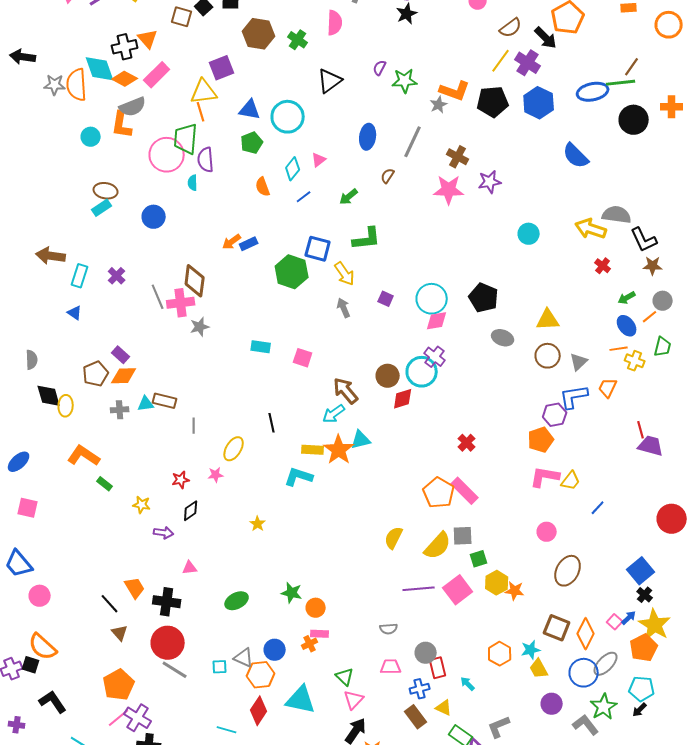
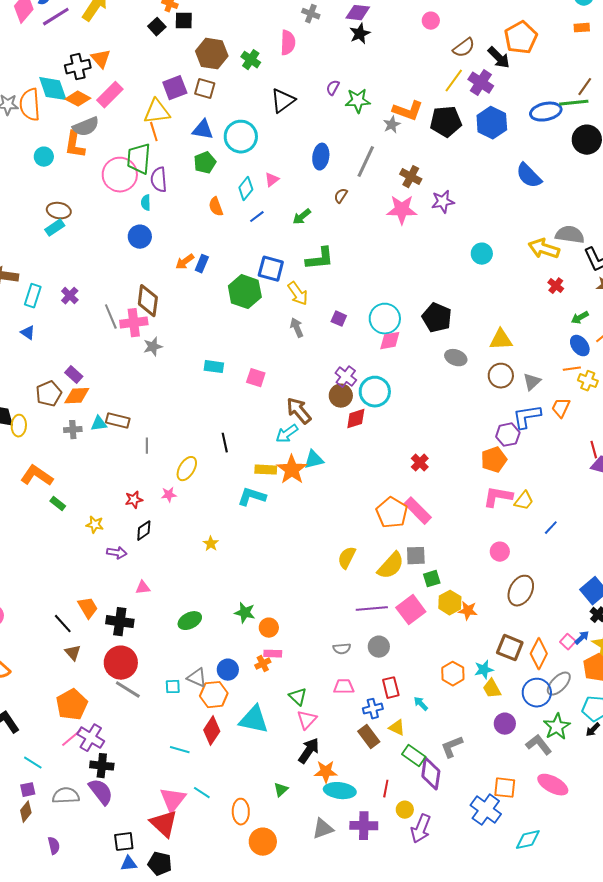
brown square: (182, 17) -> (205, 89), moved
blue circle: (154, 217) -> (140, 237), moved
blue rectangle: (249, 244) -> (202, 264), turned -42
purple cross: (435, 357) -> (346, 377), moved
gray circle: (426, 653) -> (379, 647), moved

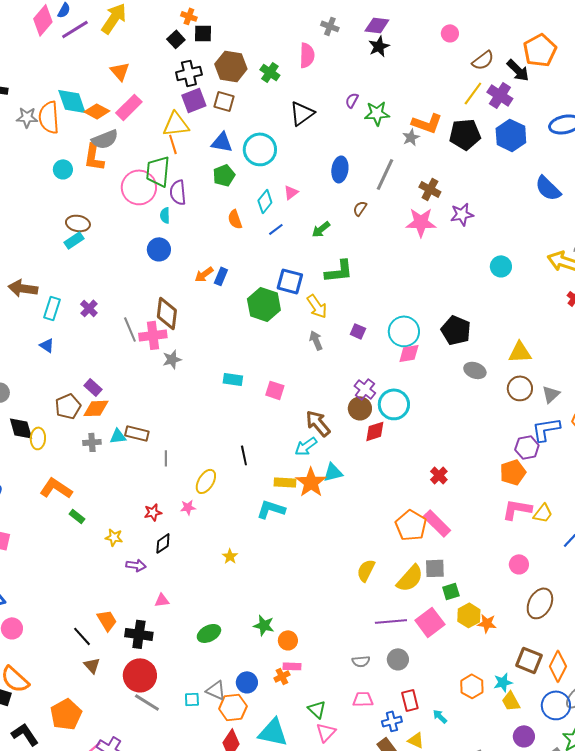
black cross: (78, 67) -> (189, 73), moved
orange pentagon: (72, 705) -> (66, 714), moved

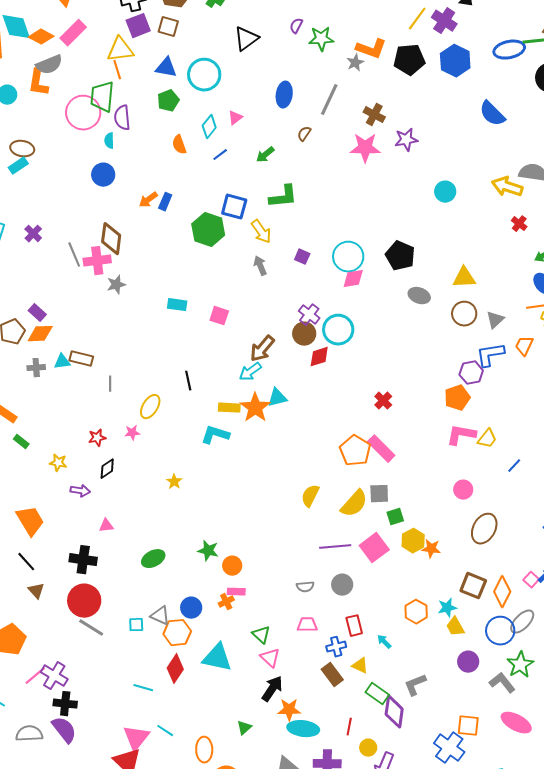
brown arrow: (318, 423) -> (262, 349), turned -100
orange trapezoid: (107, 620) -> (30, 521), moved, size x1.4
pink triangle: (326, 732) -> (270, 658), turned -30

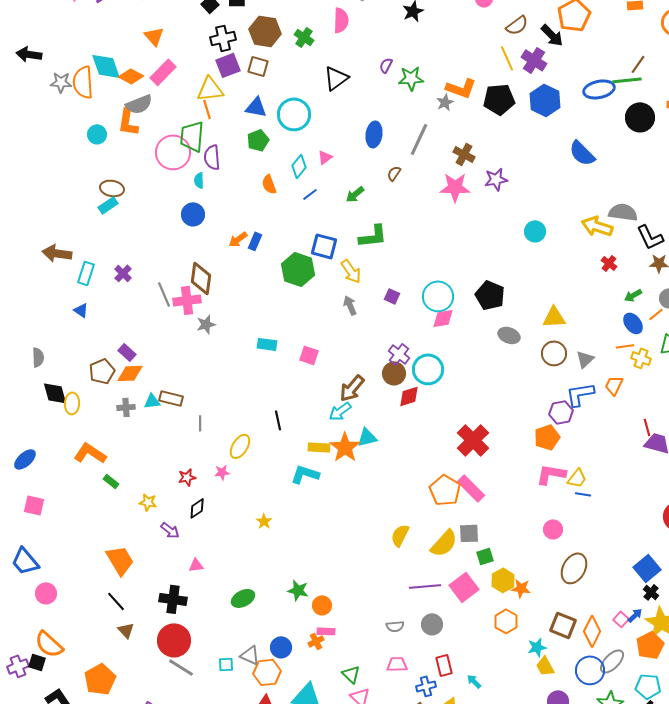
yellow line: (417, 19) -> (507, 58), turned -60
red cross: (383, 401) -> (473, 440), size x1.8
blue line: (514, 466) -> (583, 494), moved, turned 56
purple arrow: (80, 491) -> (170, 530), turned 30
orange hexagon: (416, 612) -> (506, 621), moved

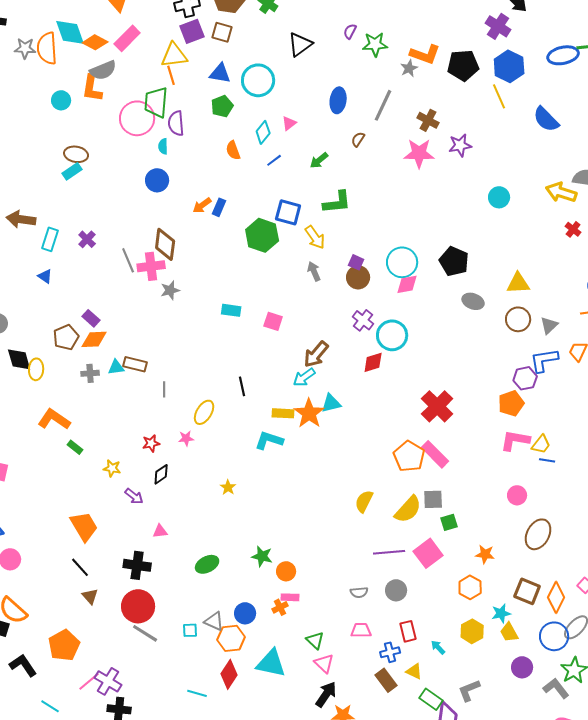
yellow line: (507, 58) -> (499, 96), moved
brown circle: (394, 373) -> (358, 277), moved
yellow hexagon: (503, 580) -> (472, 631), moved

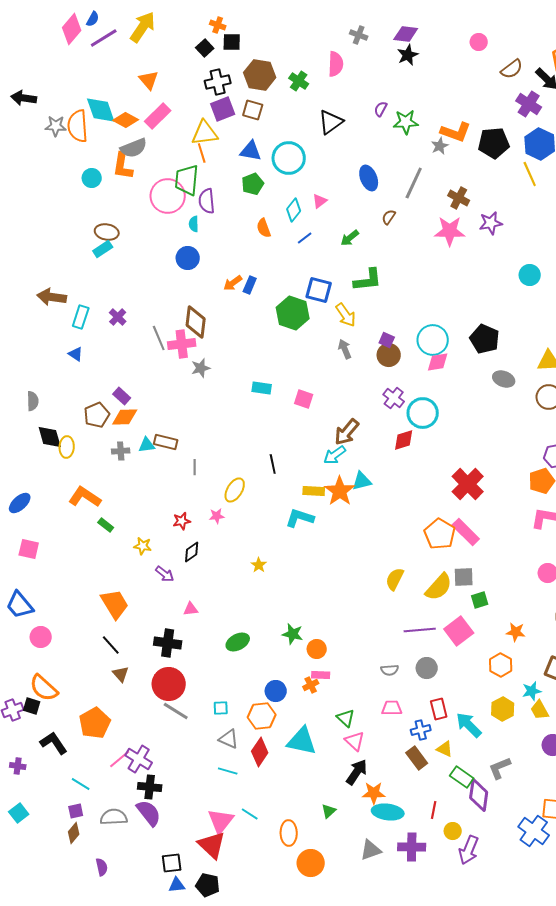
blue ellipse: (338, 100) -> (369, 178), turned -30
gray triangle: (214, 621) -> (229, 739), moved
cyan arrow: (438, 647) -> (469, 725), size x1.8

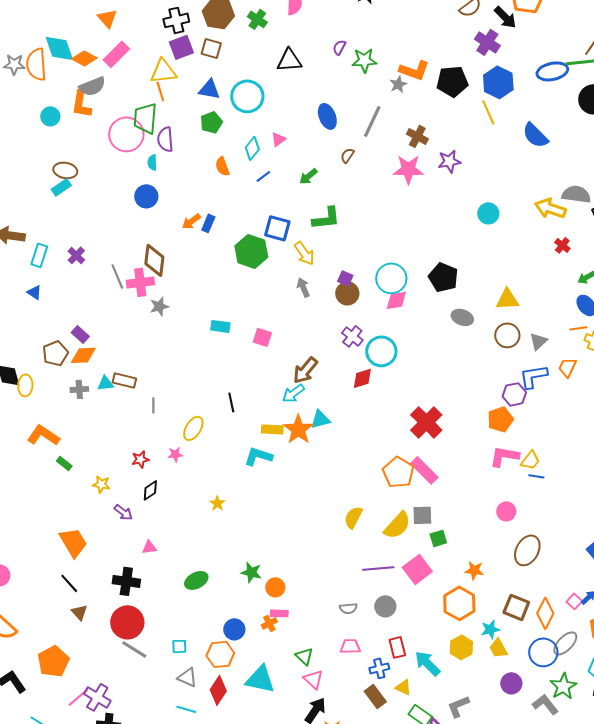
black triangle: (331, 122) -> (289, 60), turned 32
orange hexagon: (501, 665) -> (459, 603), size x1.4

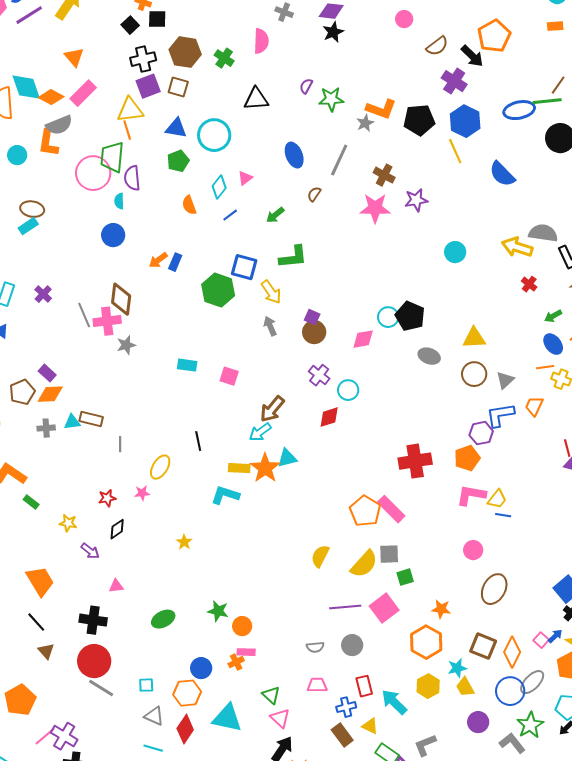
cyan circle: (391, 278) -> (388, 317), moved, size x0.7
cyan circle: (381, 351) -> (348, 390), size x0.7
red cross: (426, 422) -> (415, 461), moved, turned 36

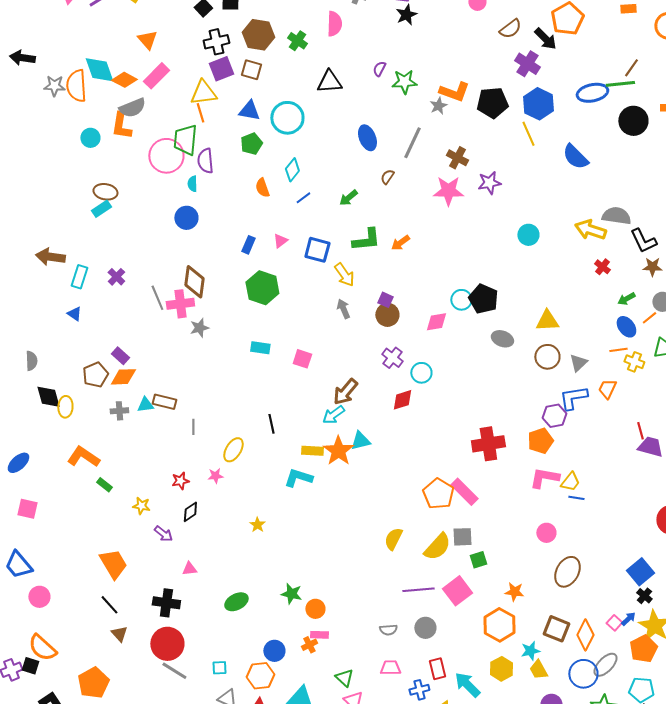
pink triangle: (245, 178) -> (280, 241), moved
orange arrow: (158, 260) -> (400, 243), moved
green hexagon: (218, 290) -> (262, 288), moved

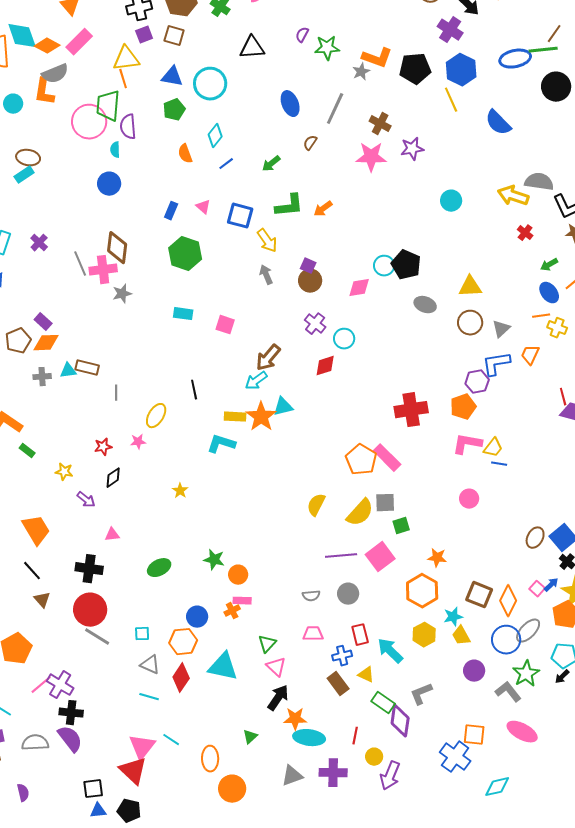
purple square: (221, 69) -> (144, 35), size x0.7
pink triangle: (280, 241) -> (203, 207), turned -42
brown ellipse: (567, 572) -> (535, 538), moved, size x0.7
green triangle: (344, 678) -> (267, 644), turned 30

